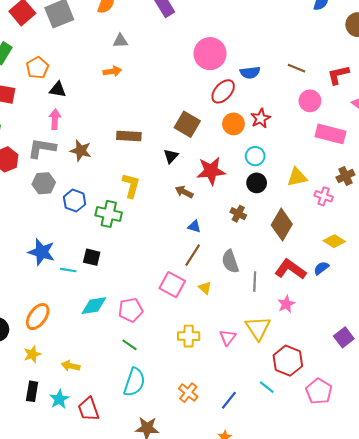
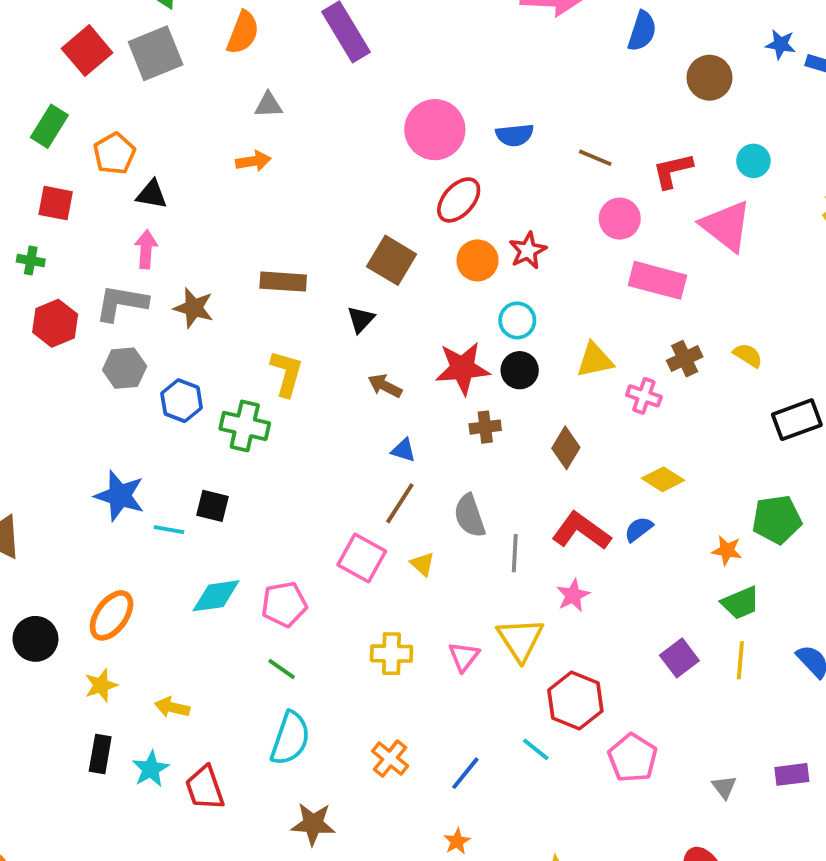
blue semicircle: (250, 73) -> (515, 135), moved
red star: (211, 171) -> (462, 368), moved
brown cross: (238, 214) -> (485, 427), turned -35
brown diamond: (282, 225) -> (566, 448), size x0.7

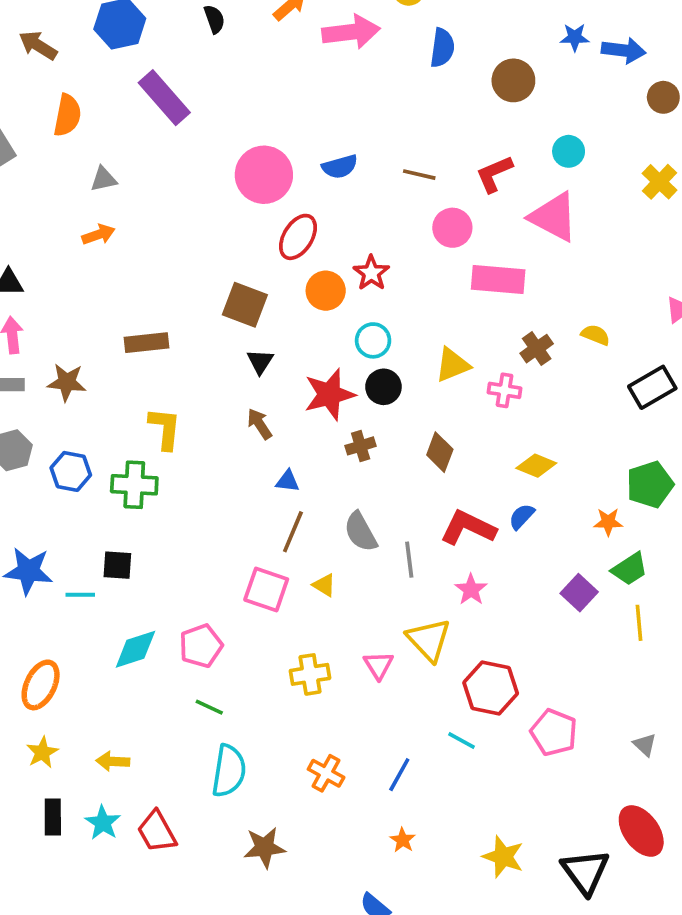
black triangle: (361, 319) -> (260, 362), moved
brown arrow: (385, 386) -> (259, 424), turned 40
purple square: (679, 658) -> (579, 593), moved

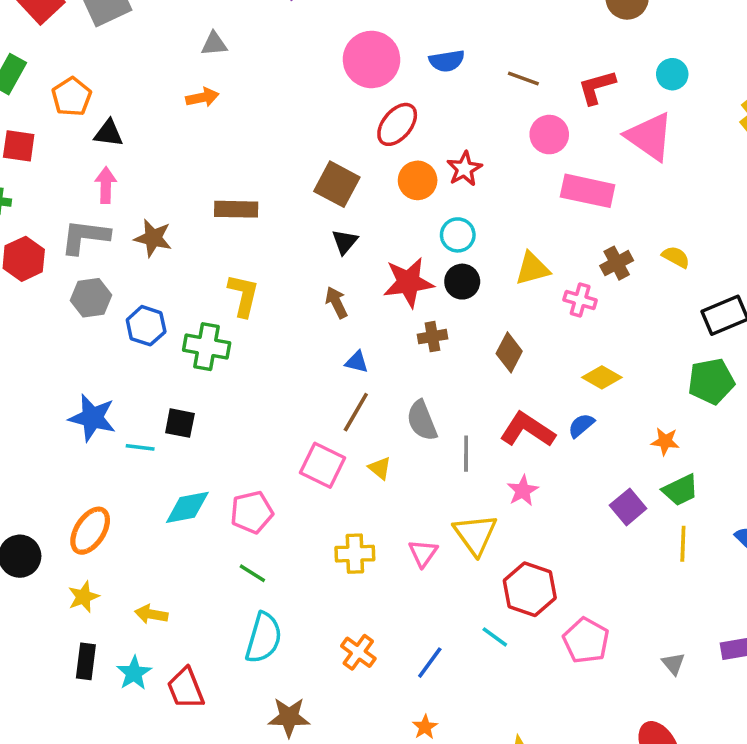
green pentagon: (650, 485) -> (711, 381), moved

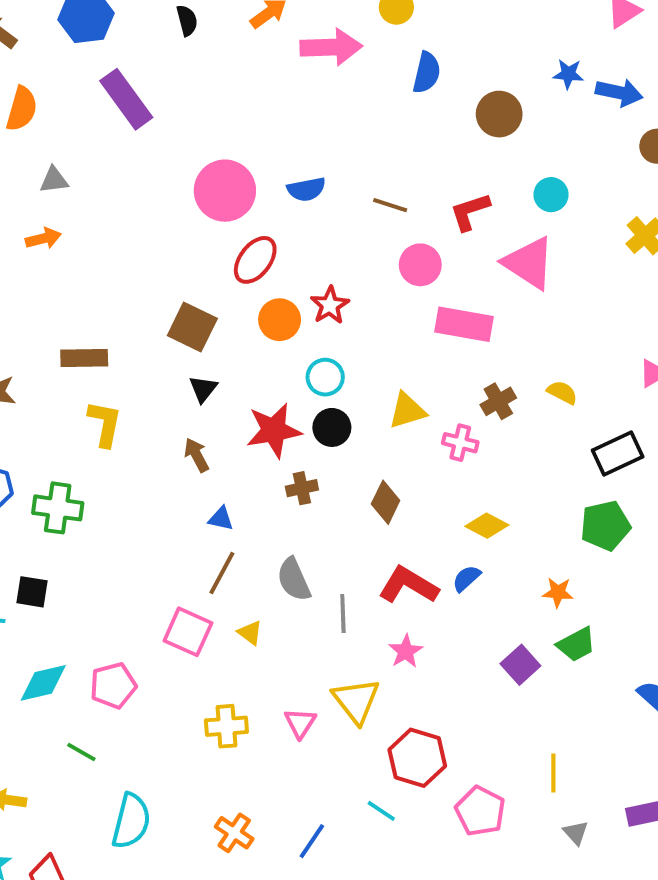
yellow L-shape: (243, 295) -> (105, 424), moved
yellow line: (683, 544) -> (553, 773), moved
green line: (252, 573) -> (81, 752), moved

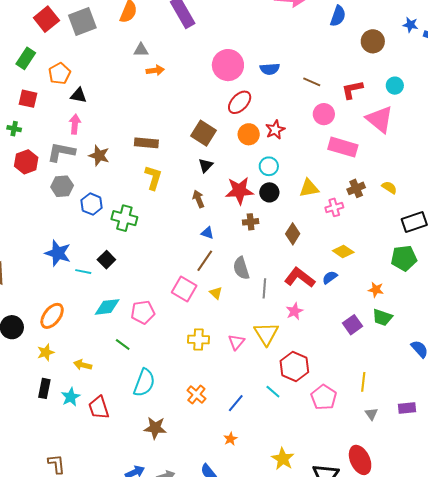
orange arrow: (43, 238) -> (155, 70), moved
pink cross: (460, 443) -> (334, 207), turned -36
black square: (32, 592) -> (106, 260), turned 30
green trapezoid: (576, 644) -> (382, 317), turned 40

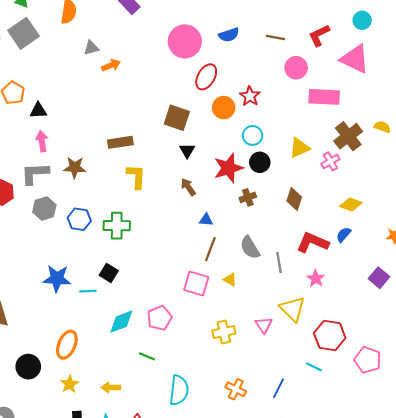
brown cross: (356, 188) -> (348, 136), size x1.5

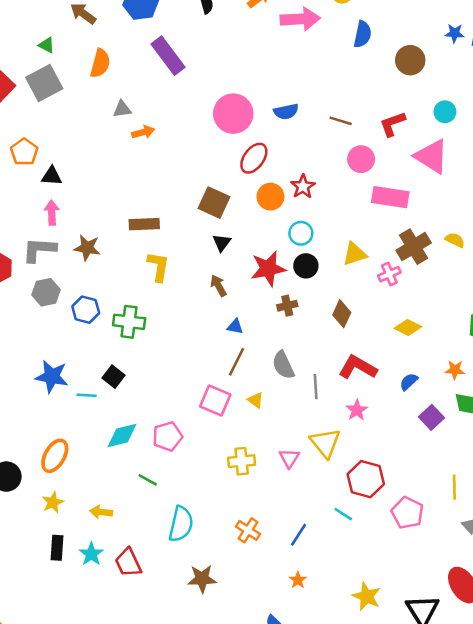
blue semicircle: (344, 235) -> (409, 382), moved

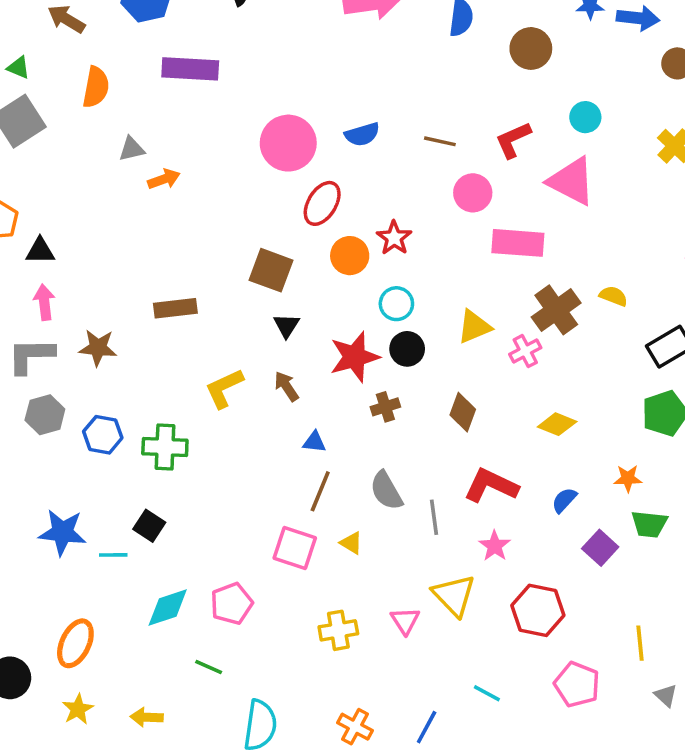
purple rectangle: (168, 56) -> (190, 69), turned -45
yellow L-shape: (158, 266) -> (224, 388), moved, turned -120
red hexagon: (366, 479) -> (538, 610), moved

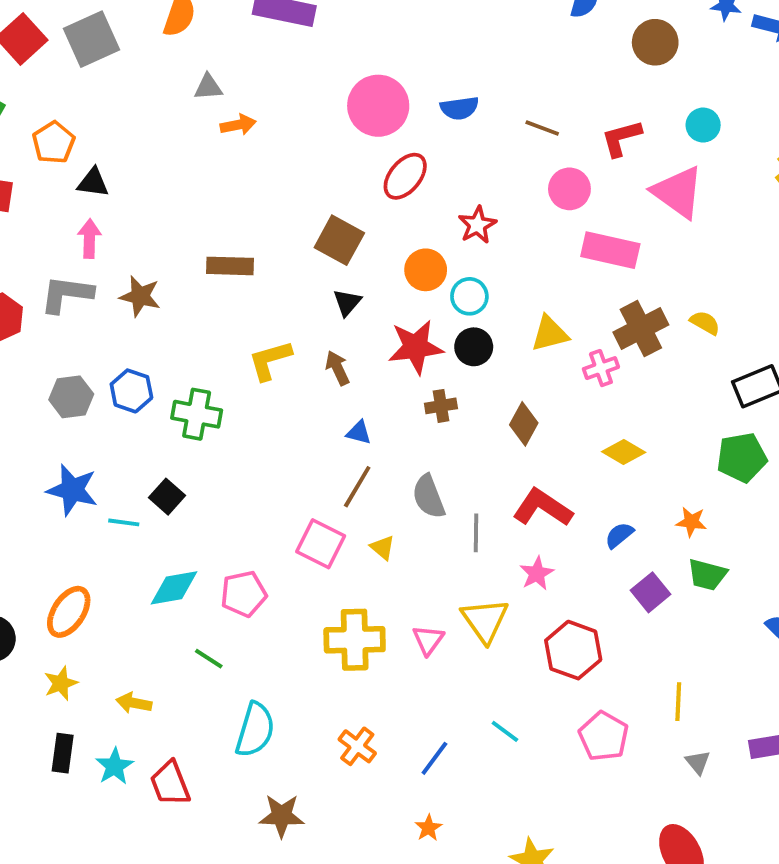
orange circle: (350, 256) -> (426, 270), moved
gray hexagon: (45, 415) -> (71, 397), moved
yellow cross: (338, 630) -> (355, 640), size x1.4

